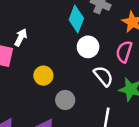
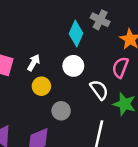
white arrow: (21, 37) -> (34, 63), moved
white circle: (88, 47) -> (73, 66), moved

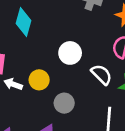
cyan diamond: (76, 33) -> (24, 22), moved
white arrow: (34, 63) -> (13, 84), moved, turned -91

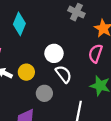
white semicircle: (102, 75) -> (64, 74), moved

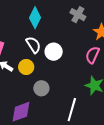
cyan diamond: (19, 24) -> (35, 18), moved
white semicircle: (64, 74) -> (33, 45), moved

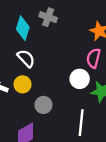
gray cross: (78, 15) -> (48, 17), moved
white circle: (54, 52) -> (80, 79), moved

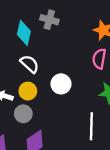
white circle: (80, 79) -> (61, 84), moved
gray circle: (43, 105) -> (23, 114), moved

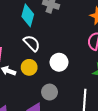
gray circle: (23, 114) -> (50, 92), moved

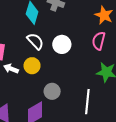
white circle: (59, 62) -> (62, 44), moved

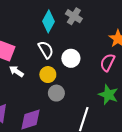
yellow circle: (32, 66) -> (48, 75), moved
gray circle: (52, 91) -> (56, 93), moved

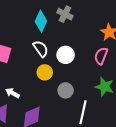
white arrow: (16, 71) -> (12, 93), moved
gray circle: (56, 93) -> (66, 90), moved

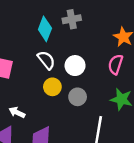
gray cross: (65, 14) -> (72, 19), turned -35
gray circle: (66, 90) -> (78, 97), moved

